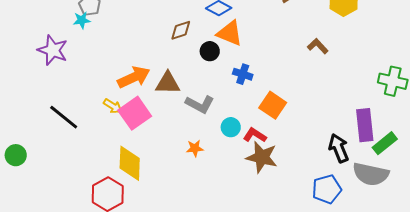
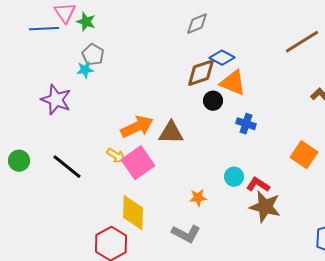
brown diamond: (181, 30) -> (201, 73), moved, size x1.4
gray L-shape: (200, 104) -> (186, 234), moved
orange square: (273, 105) -> (304, 155), moved
green circle: (16, 155) -> (19, 161), moved

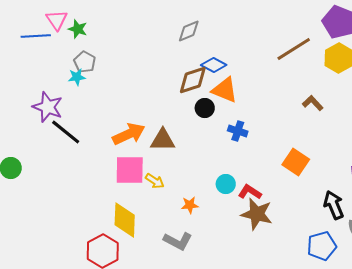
yellow arrow: (116, 156) -> (155, 181), moved
pink square: (138, 163) -> (130, 170), turned 36
black line: (67, 167) -> (66, 132), moved

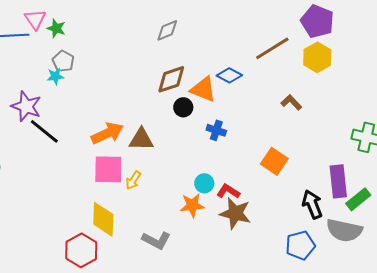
blue diamond: (214, 65) -> (229, 75), moved
yellow arrow: (155, 181) -> (133, 180), turned 90
orange star: (190, 205) -> (192, 205), moved, size x1.4

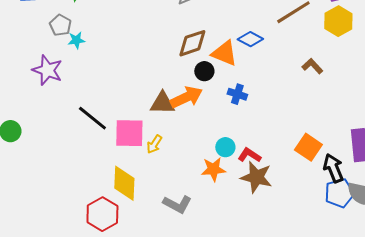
gray pentagon: (63, 61) -> (60, 25), moved
black line: (44, 131) -> (92, 118), moved
orange arrow: (107, 133) -> (186, 97), moved
orange square: (274, 161) -> (308, 147), moved
blue pentagon: (300, 245) -> (339, 193), moved

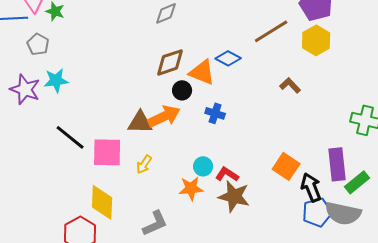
cyan star: (76, 40) -> (56, 80), moved, size x1.4
yellow arrow: (154, 144) -> (144, 164), moved
gray L-shape: (177, 204) -> (155, 223), turned -52

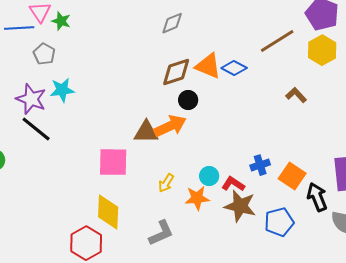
orange triangle: (202, 72) -> (208, 66), moved
blue cross: (215, 113) -> (260, 165), moved, turned -36
black line: (70, 137) -> (36, 129), moved
yellow arrow: (144, 164) -> (166, 183), moved
blue pentagon: (317, 212) -> (279, 222), moved

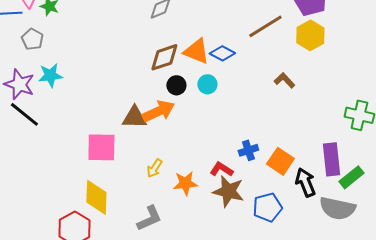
cyan circle: (209, 176) -> (207, 84), moved

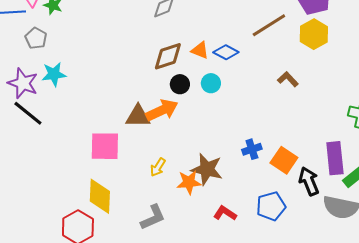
orange triangle: (196, 51) -> (200, 50), size x0.7
red L-shape: (221, 169) -> (225, 213), moved
brown star: (228, 191) -> (207, 169), moved

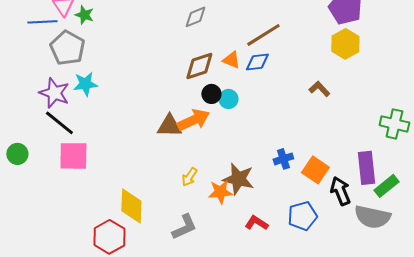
brown line: (269, 25) -> (263, 35), moved
gray pentagon: (36, 38) -> (67, 48), size x1.6
blue diamond: (226, 52) -> (257, 62), turned -35
cyan circle: (211, 83) -> (228, 99), moved
pink square: (105, 146) -> (73, 156), moved

